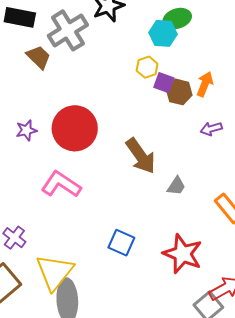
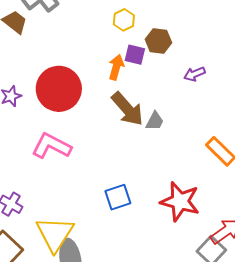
purple square: (164, 83) -> (135, 55), moved
orange arrow: (205, 84) -> (116, 67), moved
gray trapezoid: (176, 186) -> (155, 121), moved
blue square: (121, 243) -> (118, 197), turned -36

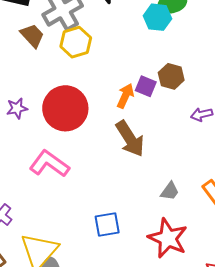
yellow hexagon: (124, 20) -> (76, 42), moved, size x1.4
gray trapezoid: (155, 121) -> (170, 191), moved

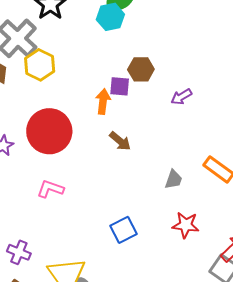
brown arrow: (130, 139) -> (120, 141), size x0.6
pink L-shape: (49, 164) -> (50, 189), size x0.7
red star: (168, 238) -> (186, 225), size x0.7

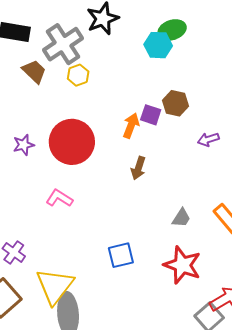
yellow hexagon: (40, 65) -> (78, 75), size x0.7
brown arrow: (120, 141) -> (138, 168), turned 55
red star: (186, 225) -> (182, 265), size x1.4

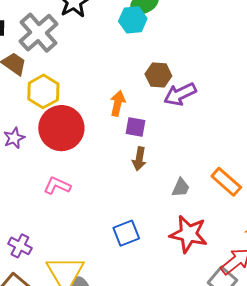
yellow hexagon: (78, 75) -> (43, 91), moved, size x1.5
purple square: (151, 115) -> (136, 127), moved
purple arrow: (208, 139) -> (180, 94), moved, size x1.5
brown arrow: (138, 168) -> (139, 159), moved

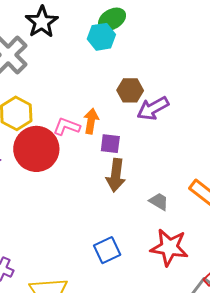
brown arrow: (139, 159) -> (116, 175), size x1.4
pink L-shape: (57, 186) -> (67, 127), moved
gray trapezoid: (181, 188) -> (159, 201), turned -80

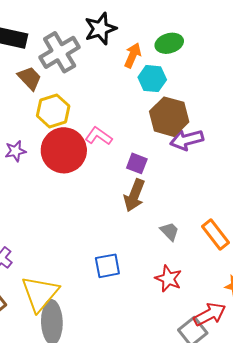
cyan hexagon: (101, 37) -> (152, 79), moved
brown hexagon: (130, 90) -> (169, 117), size x1.5
orange arrow: (91, 121) -> (133, 55), moved
red star: (169, 247) -> (168, 279), size x0.7

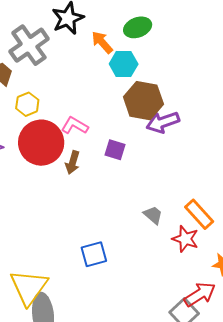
orange arrow: (133, 55) -> (102, 42), turned -60
yellow hexagon: (53, 111) -> (27, 104), size x0.7
brown arrow: (134, 195) -> (73, 163), moved, size x0.7
red star: (168, 279) -> (185, 239), moved

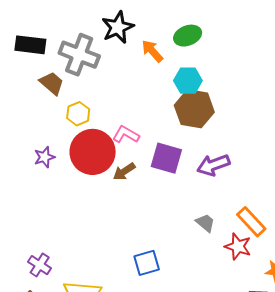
gray cross: (29, 45) -> (79, 55), turned -33
cyan hexagon: (124, 64) -> (188, 81), moved
purple arrow: (163, 122) -> (213, 165), moved
purple square: (115, 150) -> (166, 158), size x1.5
brown arrow: (73, 163) -> (124, 171), turned 40

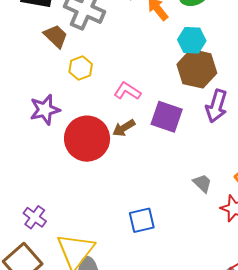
red circle: (93, 152) -> (87, 139), moved
purple star: (44, 157) -> (45, 110), size x1.4
purple arrow: (213, 165) -> (216, 106), moved, turned -56

